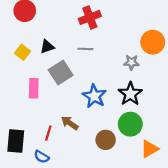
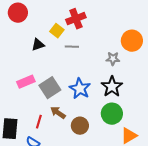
yellow square: (22, 52) -> (57, 31), moved
gray square: (61, 72) -> (50, 88), moved
pink rectangle: (34, 88) -> (26, 82), turned 66
brown circle: (106, 140) -> (80, 126), moved

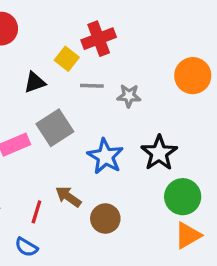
gray star: (113, 59) -> (129, 96), moved
gray square: (50, 88) -> (55, 128), moved
green circle: (112, 114) -> (183, 197), moved

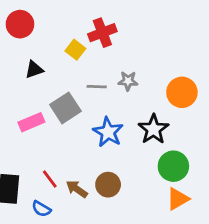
orange circle: (193, 76) -> (182, 92), moved
black triangle: (35, 82) -> (34, 70), moved
gray line: (92, 86) -> (97, 87), moved
brown arrow: (68, 197) -> (77, 189), moved
red line: (36, 212) -> (50, 179), turned -54

